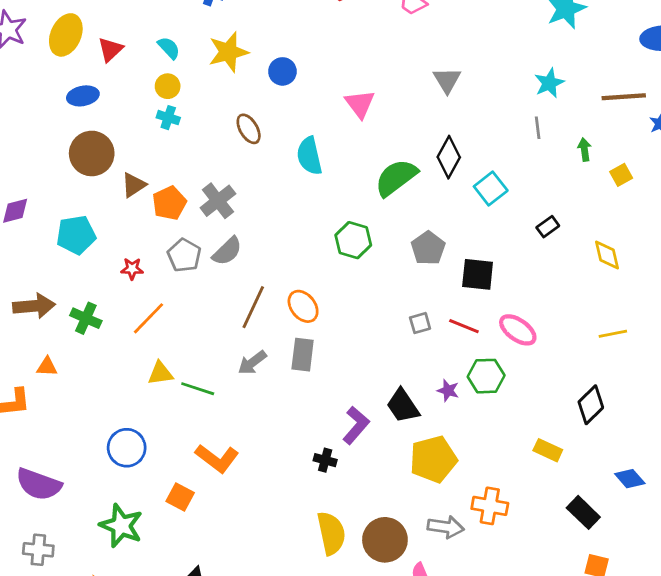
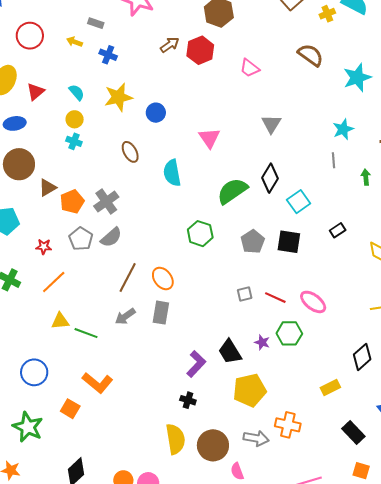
black square: (478, 274) -> (289, 242), moved
yellow rectangle: (548, 450) -> (330, 387), turned -54
black cross: (325, 460) -> (188, 400), moved

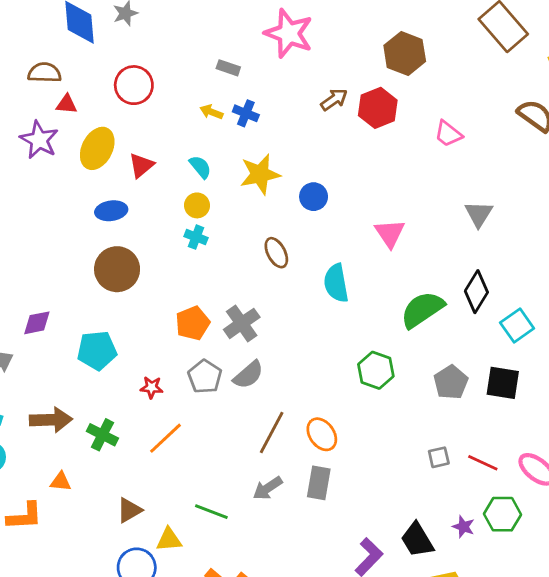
yellow arrow: (74, 42) -> (211, 112), moved
brown triangle: (47, 188) -> (129, 510), moved
yellow triangle: (60, 321) -> (169, 540), moved

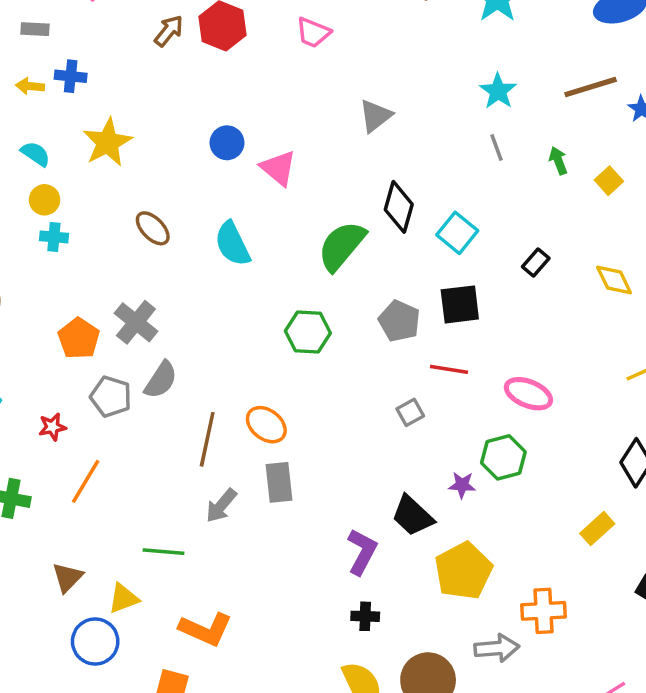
blue circle: (314, 197) -> (227, 143), moved
gray triangle: (479, 214) -> (376, 116), turned 36
red line: (483, 463) -> (449, 369), moved

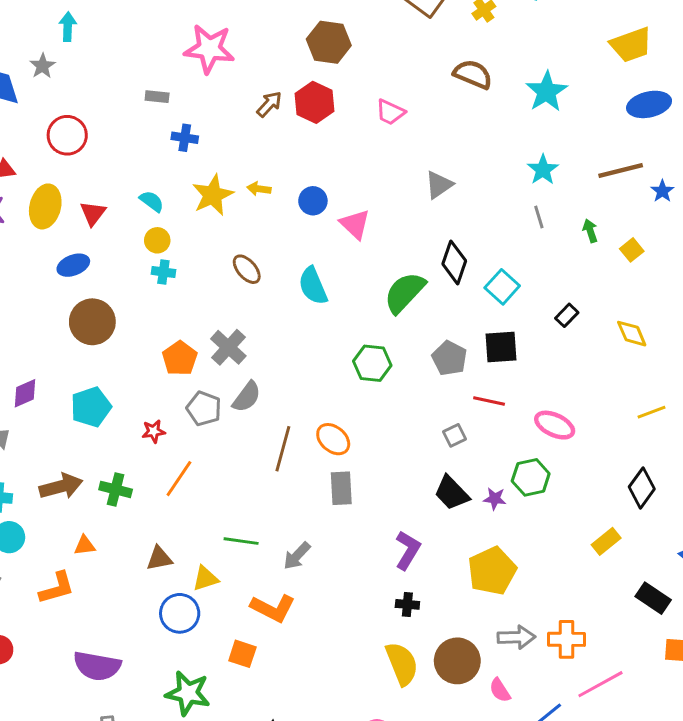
yellow arrow: (30, 86) -> (259, 189), moved
gray arrow: (221, 506) -> (297, 556), moved
black trapezoid: (413, 516) -> (452, 493), moved
brown triangle: (67, 577) -> (159, 558), turned 32
orange cross: (544, 611) -> (566, 639), moved

